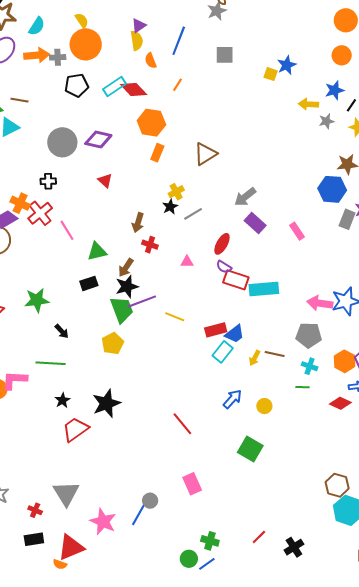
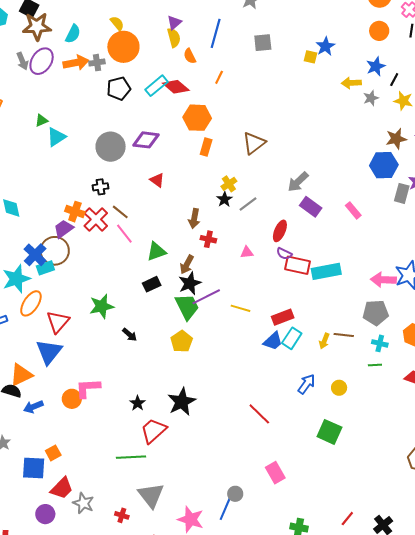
brown line: (19, 100) -> (120, 212), moved, turned 36
blue trapezoid: (235, 334) -> (273, 341), moved
green line: (51, 363) -> (131, 457), moved

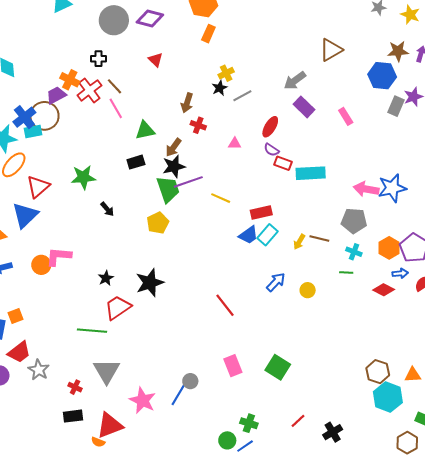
brown triangle: (254, 143) -> (331, 50), moved
red rectangle: (297, 265) -> (283, 163), size x0.7
green square: (329, 432) -> (278, 367), moved

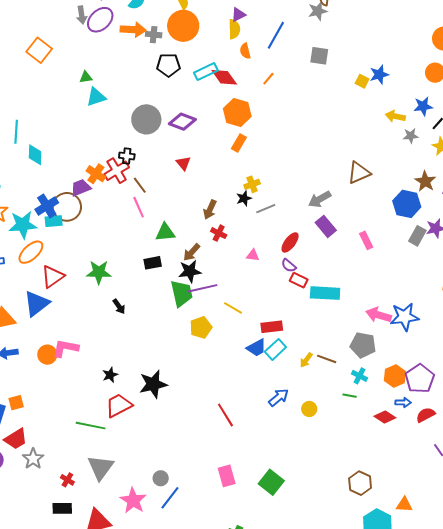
brown star: (398, 51) -> (425, 181), turned 30
red cross: (89, 90) -> (117, 171), moved
yellow pentagon: (158, 223) -> (201, 327), moved
brown hexagon: (378, 372) -> (360, 483), moved
gray circle: (190, 381) -> (161, 478), moved

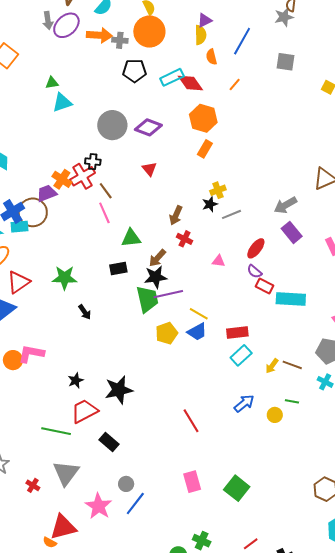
blue trapezoid: (256, 348) -> (197, 332), moved
green line: (350, 396) -> (292, 401), moved
black rectangle: (62, 508) -> (109, 442), moved, turned 42

